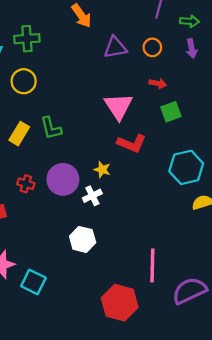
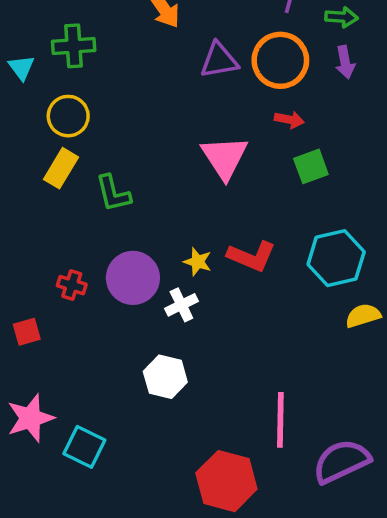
orange circle: (152, 47) -> (280, 60), size x1.8
yellow rectangle: (19, 134) -> (61, 168), moved
red L-shape: (132, 143) -> (252, 256), moved

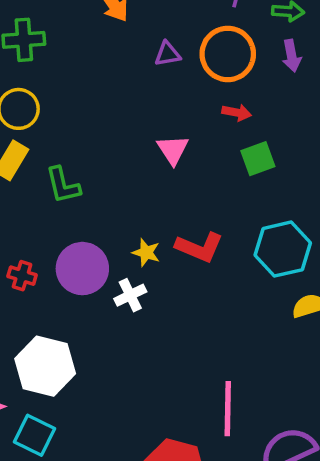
purple triangle: (219, 60) -> (167, 54), size x0.7
pink triangle: (225, 157) -> (173, 150), size x0.7
white hexagon: (165, 377) -> (45, 366), moved, size x1.4

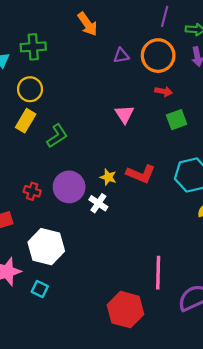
green L-shape: (63, 185) -> (57, 136), turned -110
white cross: (130, 295) -> (98, 203), turned -30
cyan square: (34, 435) -> (40, 289), size x0.7

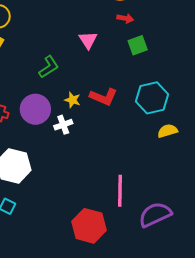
green L-shape: (57, 136) -> (49, 67), moved
white cross: (98, 203) -> (63, 125), turned 36

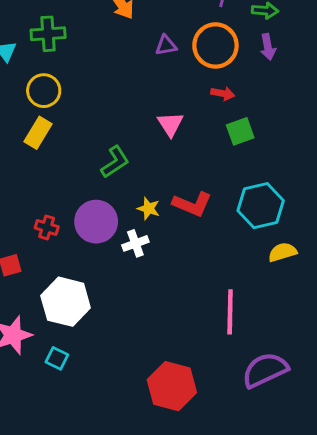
pink line: (120, 191) -> (230, 312), moved

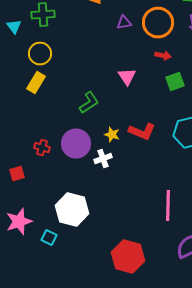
white hexagon: (66, 302) -> (72, 210), moved

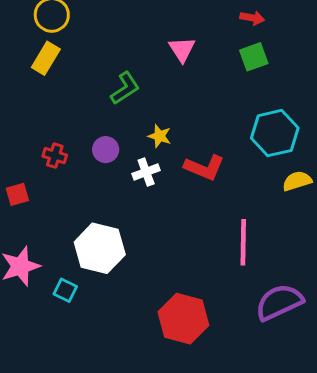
red arrow: (163, 56) -> (252, 18), moved
red L-shape: (142, 132) -> (204, 168), moved
purple circle: (76, 144) -> (106, 150), size x0.6

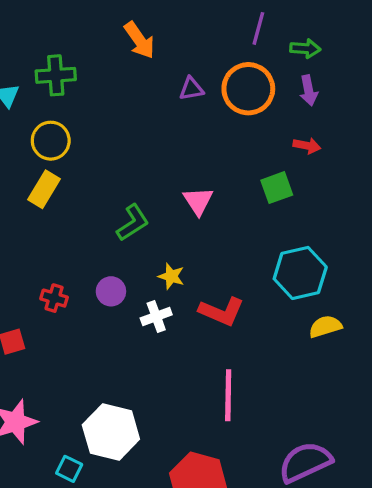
red arrow: (252, 18) -> (307, 146), moved
pink triangle: (182, 49) -> (198, 201), moved
pink line: (243, 242) -> (228, 395), moved
white hexagon: (100, 248) -> (111, 432), moved
cyan square: (65, 290) -> (69, 469), moved

